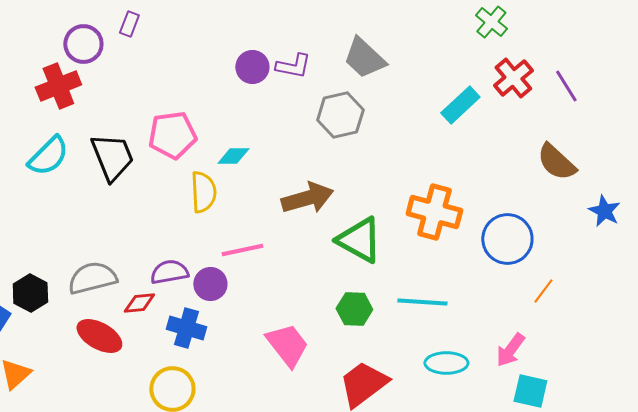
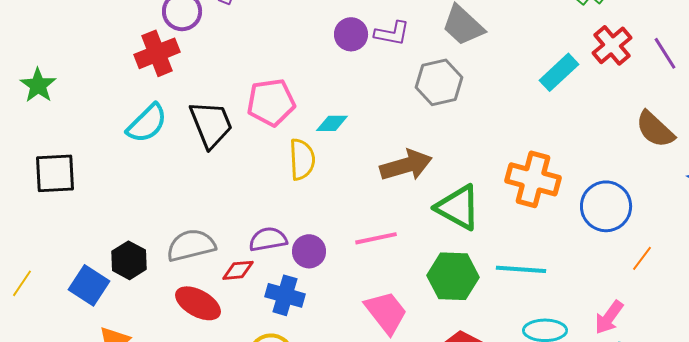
pink line: (242, 250) -> (376, 238), moved
green hexagon: (354, 309) -> (453, 276), size x1.4

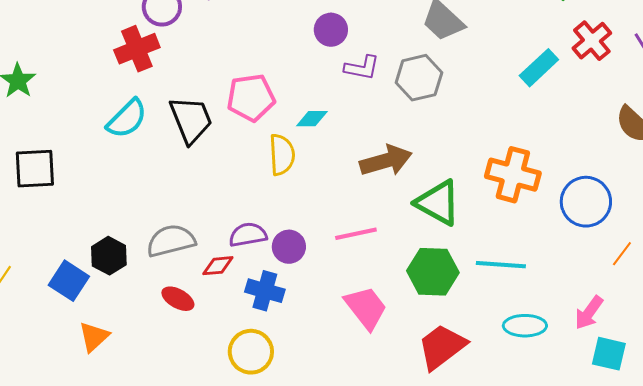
purple L-shape: (392, 33) -> (362, 68), moved
red ellipse: (198, 303) -> (178, 299), size x0.7

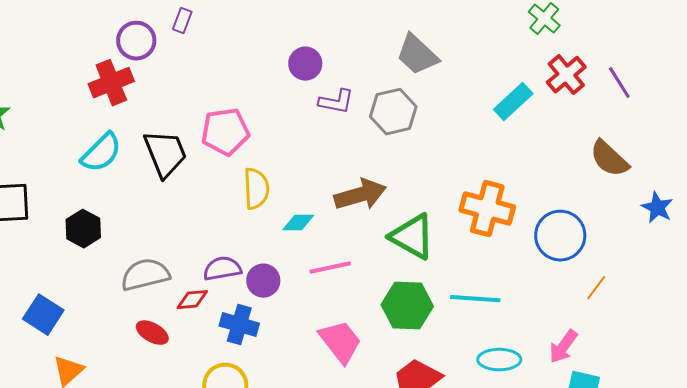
cyan diamond: (312, 119) -> (298, 223), moved
black hexagon: (109, 256) -> (83, 229), moved

